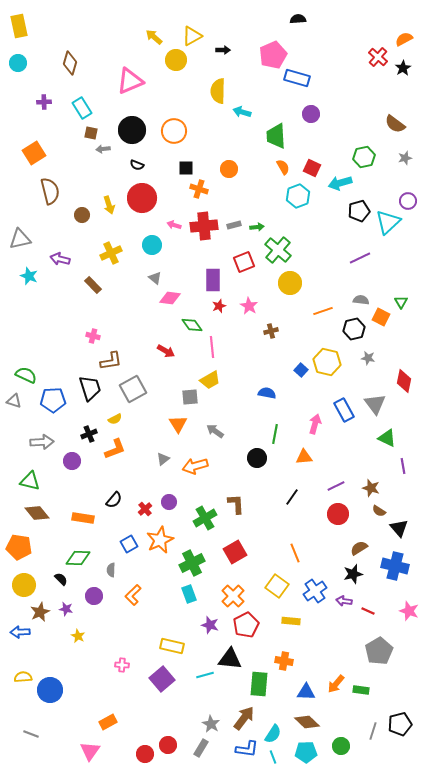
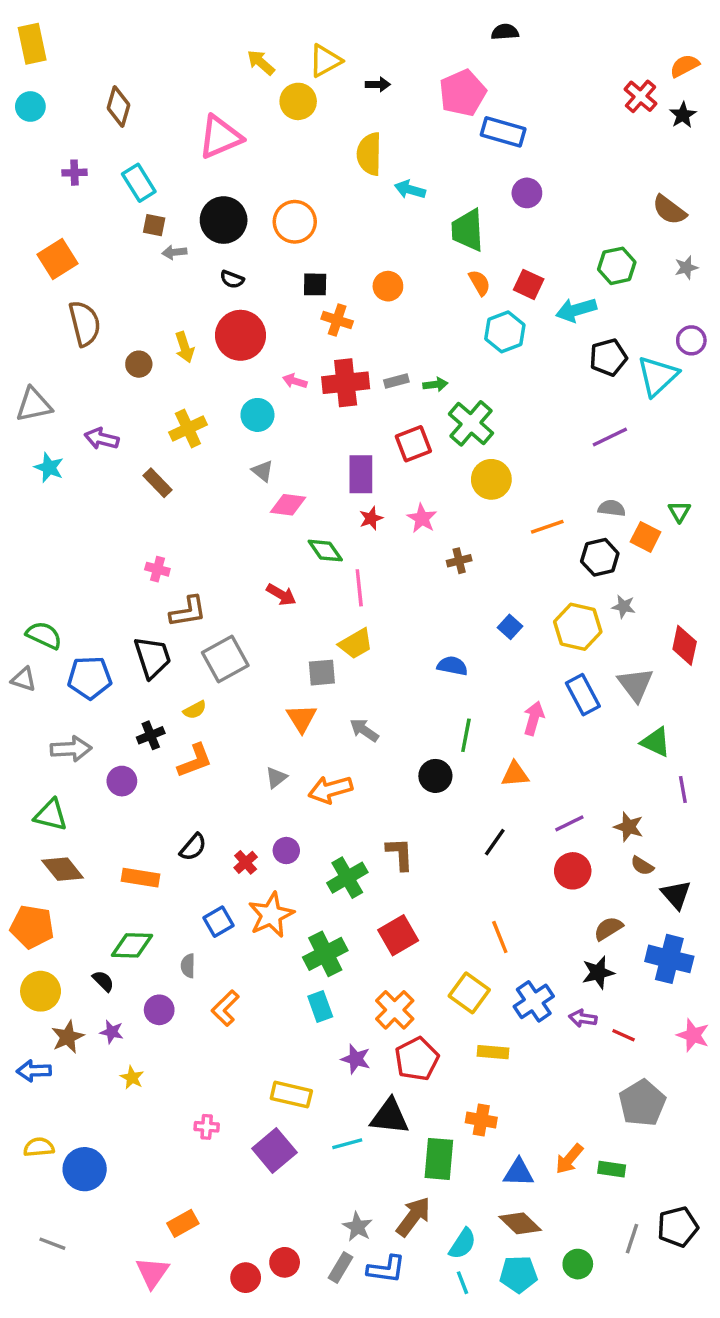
yellow hexagon: (327, 362) -> (578, 627), moved
blue L-shape: (247, 749) -> (386, 1269), moved

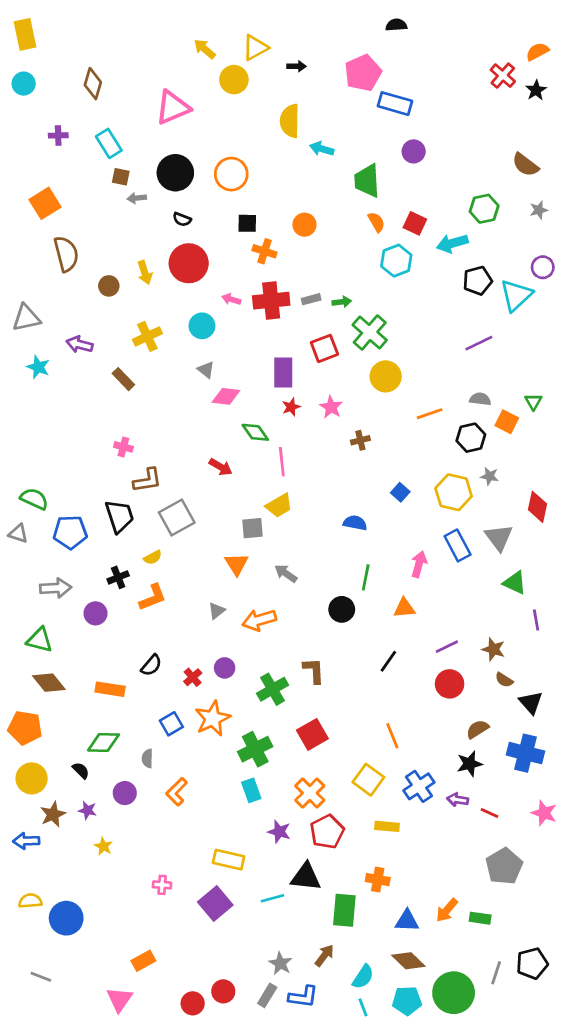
brown arrow: (413, 1217) -> (324, 955), size x0.7
green circle: (578, 1264) -> (454, 993), size x1.8

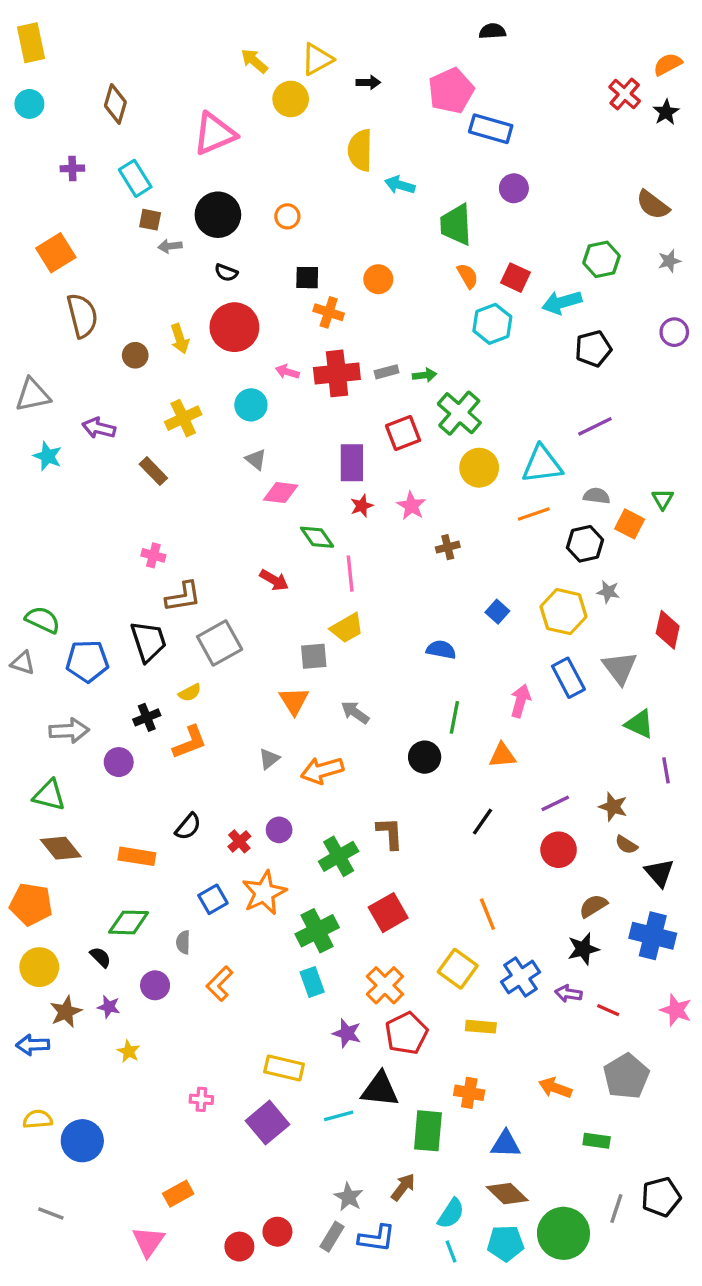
orange circle: (231, 174) -> (287, 216), size x0.6
cyan triangle: (516, 295) -> (542, 464), moved, turned 36
orange arrow: (447, 910) -> (555, 1088), moved, turned 70

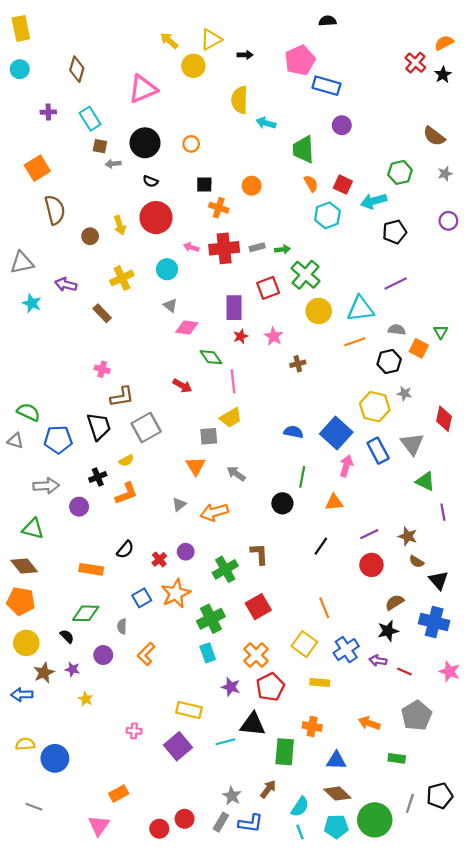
blue square: (497, 612) -> (336, 433), moved, size x2.0
brown diamond: (61, 848) -> (24, 566), moved

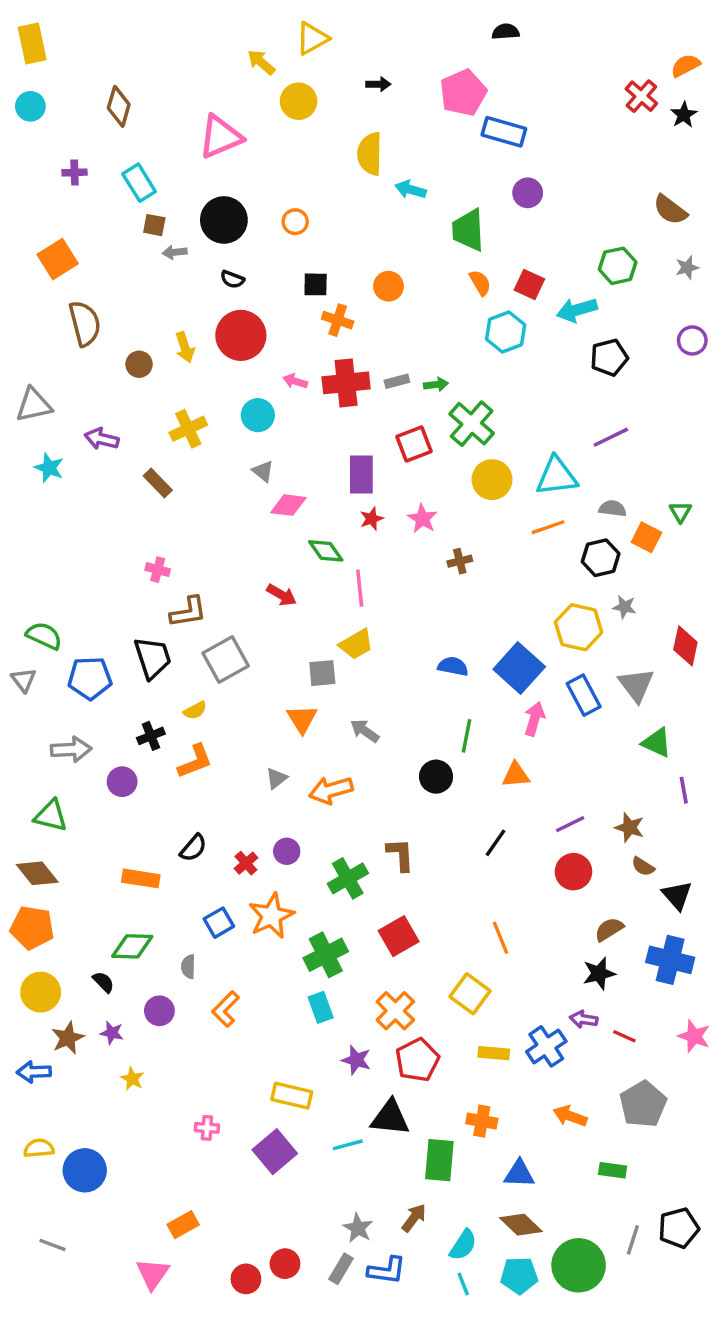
yellow triangle: (211, 39) -> (312, 38), moved
gray triangle: (15, 441) -> (24, 680), turned 35
blue cross: (346, 650) -> (546, 1046), moved

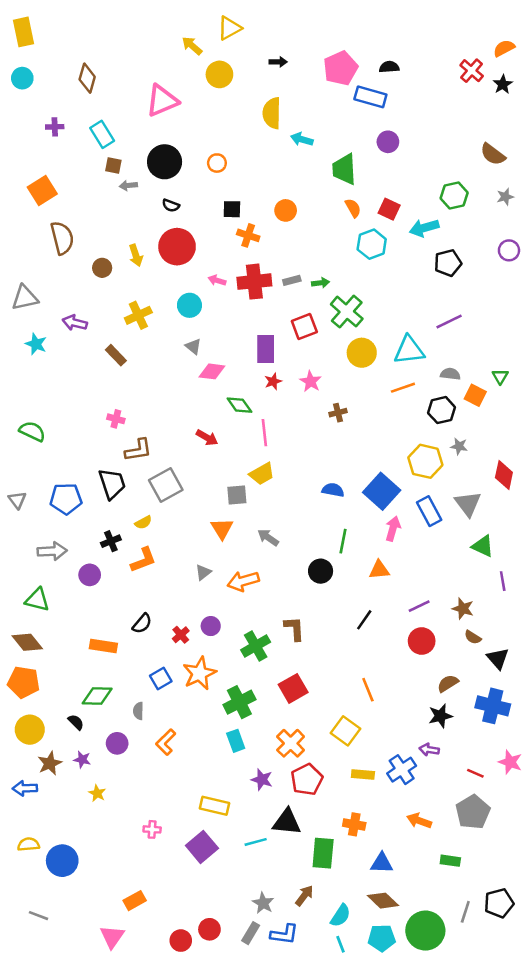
black semicircle: (506, 32) -> (389, 67), moved
green semicircle: (44, 636) -> (32, 431), moved
red line: (624, 1036) -> (475, 773), moved

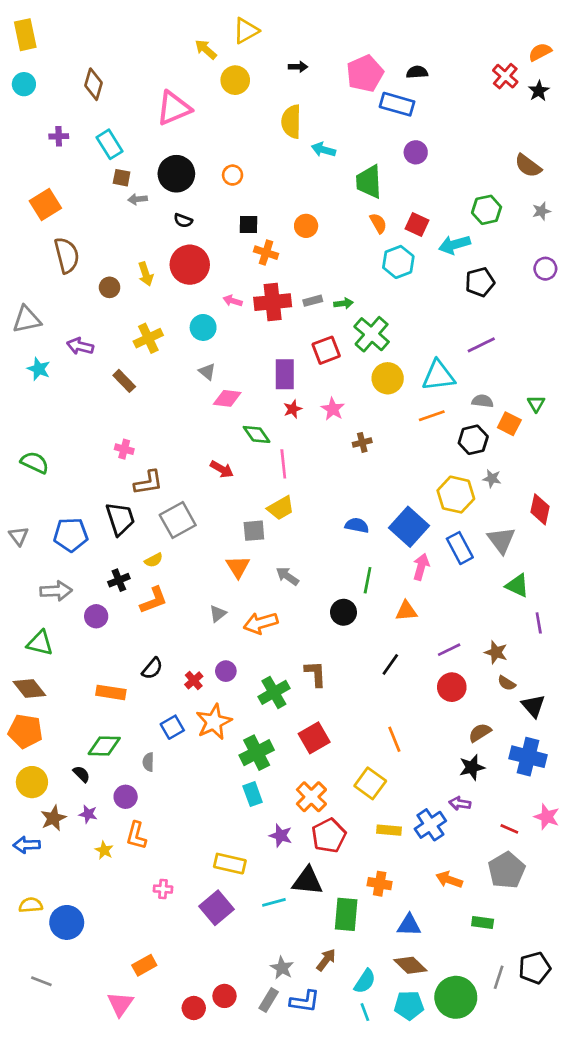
orange L-shape: (166, 742) -> (136, 836), moved, turned -30

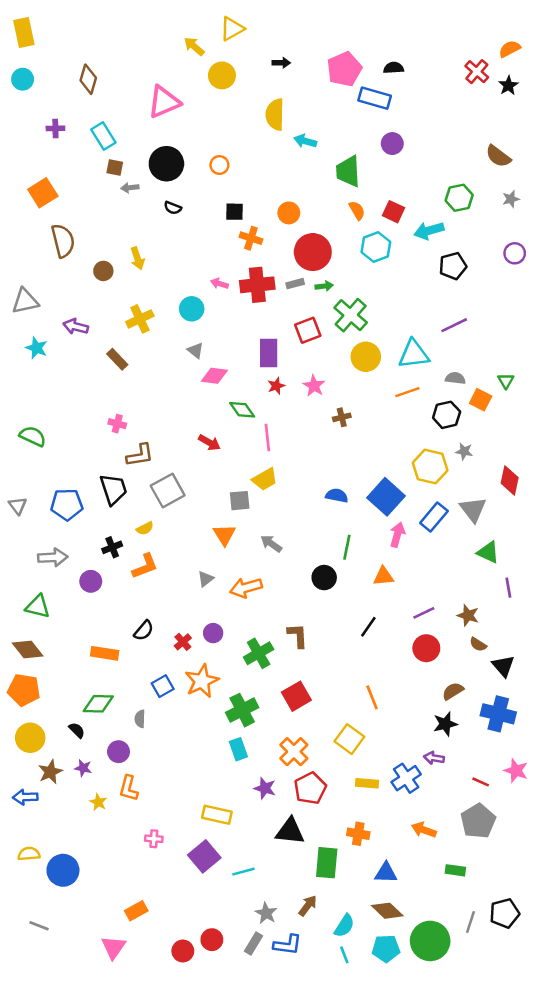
red circle: (190, 265) -> (313, 252), moved
blue rectangle: (460, 548) -> (434, 517), turned 68
cyan line: (274, 902) -> (243, 872), moved

